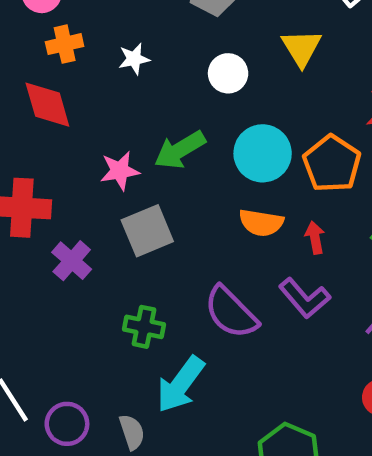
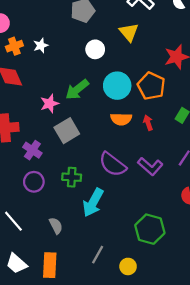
white star: (134, 59) -> (41, 46), moved
purple L-shape: (305, 298) -> (150, 166), moved
purple circle: (67, 424) -> (34, 182), moved
gray semicircle: (132, 432) -> (56, 226), moved

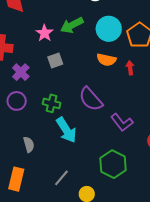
pink star: (50, 104) -> (44, 33), turned -30
gray square: (67, 131) -> (55, 61), size x0.7
purple L-shape: (150, 166) -> (122, 122), moved
cyan arrow: (93, 202) -> (66, 130), turned -72

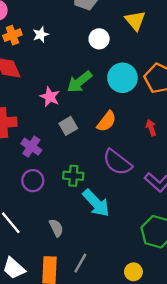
orange semicircle: (106, 60) -> (107, 121), moved, turned -54
red arrow: (130, 68) -> (151, 128), moved
gray line: (61, 178) -> (80, 263), moved

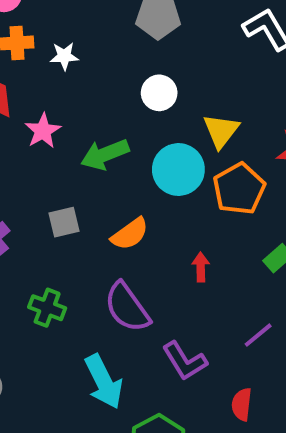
yellow triangle: (135, 21) -> (221, 131), moved
pink star: (50, 97) -> (43, 131), moved
cyan arrow: (96, 203) -> (104, 382), moved

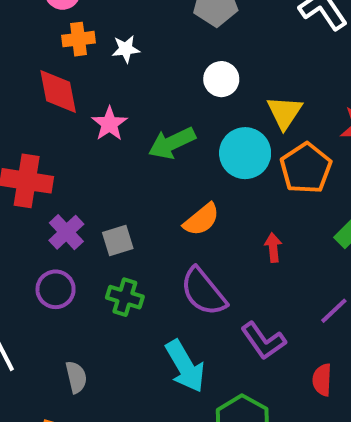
gray square: (64, 222) -> (118, 241), moved

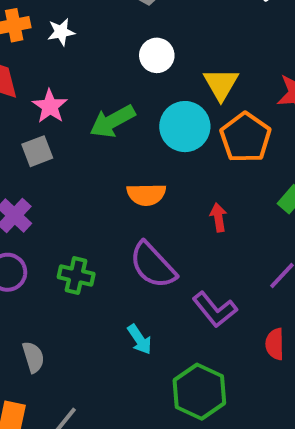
orange semicircle: (201, 220) -> (146, 194), turned 42
gray square: (118, 241) -> (37, 151), moved
cyan arrow: (185, 366) -> (140, 339), size x0.6

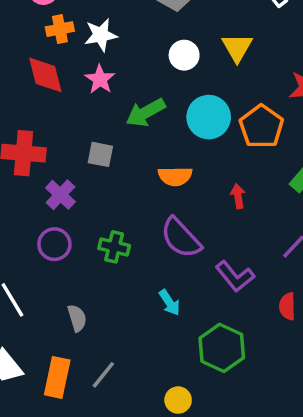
white star: (61, 32) -> (101, 35), size x1.4
yellow triangle: (221, 84) -> (237, 48), moved
pink star: (50, 106) -> (100, 79), moved
gray square: (37, 151) -> (100, 154), moved, turned 32

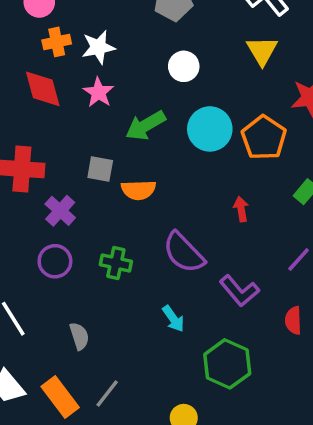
yellow triangle: (237, 48) -> (262, 51), moved
orange semicircle: (175, 176) -> (138, 190), moved
orange rectangle: (57, 377) -> (60, 397), turned -48

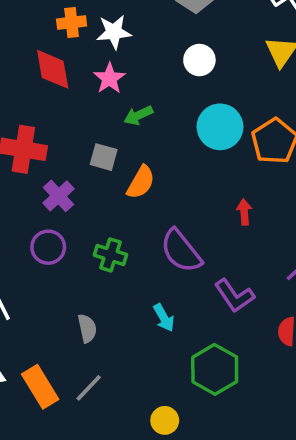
green arrow: (145, 126) -> (138, 115), moved, size x0.7
orange semicircle: (138, 190) -> (141, 182), turned -64
gray semicircle: (79, 336) -> (87, 328), moved

